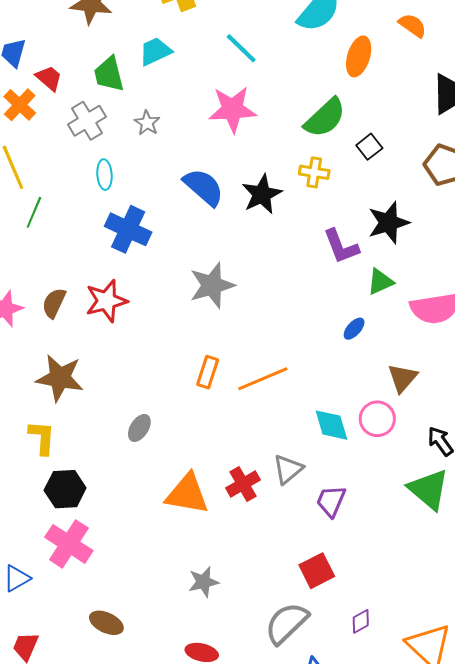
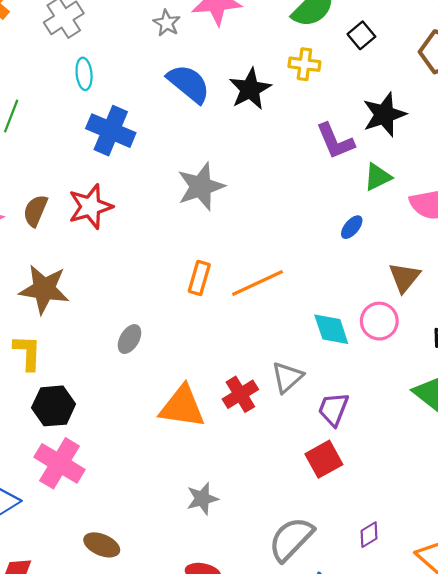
gray star: (147, 123) -> (167, 23), moved
red square: (317, 571) -> (324, 459), moved

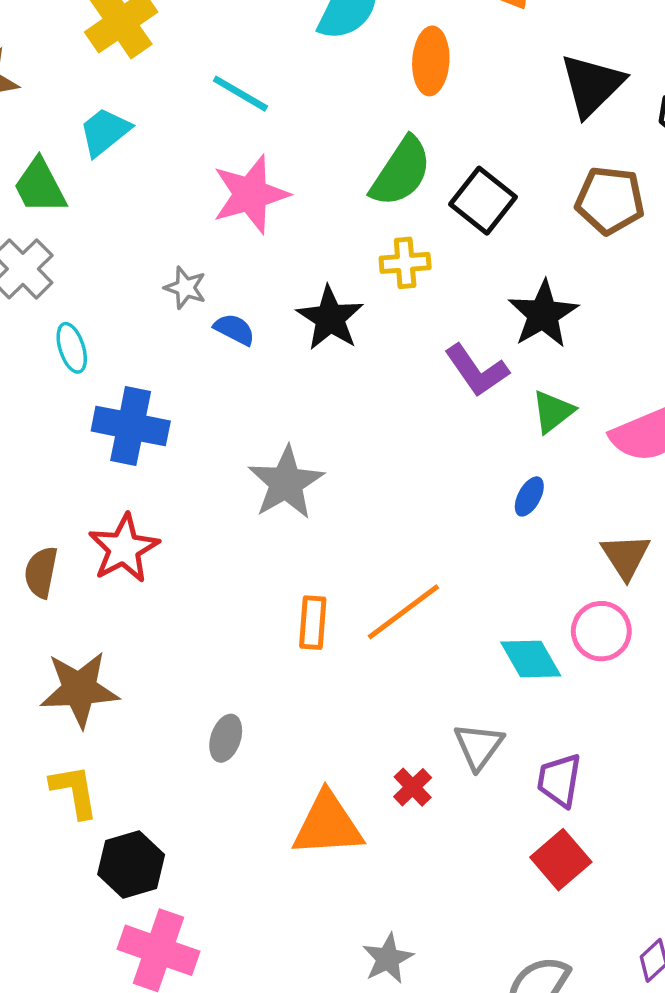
gray star: (167, 23) -> (185, 288), moved
black square: (361, 35) -> (483, 201), size x1.5
blue semicircle: (189, 84) -> (234, 329), size x0.6
red cross: (240, 394) -> (413, 787), size x0.7

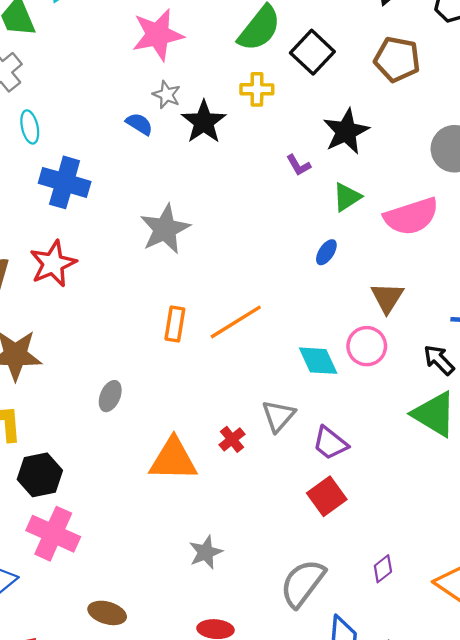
gray star: (185, 288) -> (167, 95), moved
purple L-shape: (477, 370) -> (298, 165), size x0.6
purple trapezoid: (559, 780) -> (330, 443), turned -66

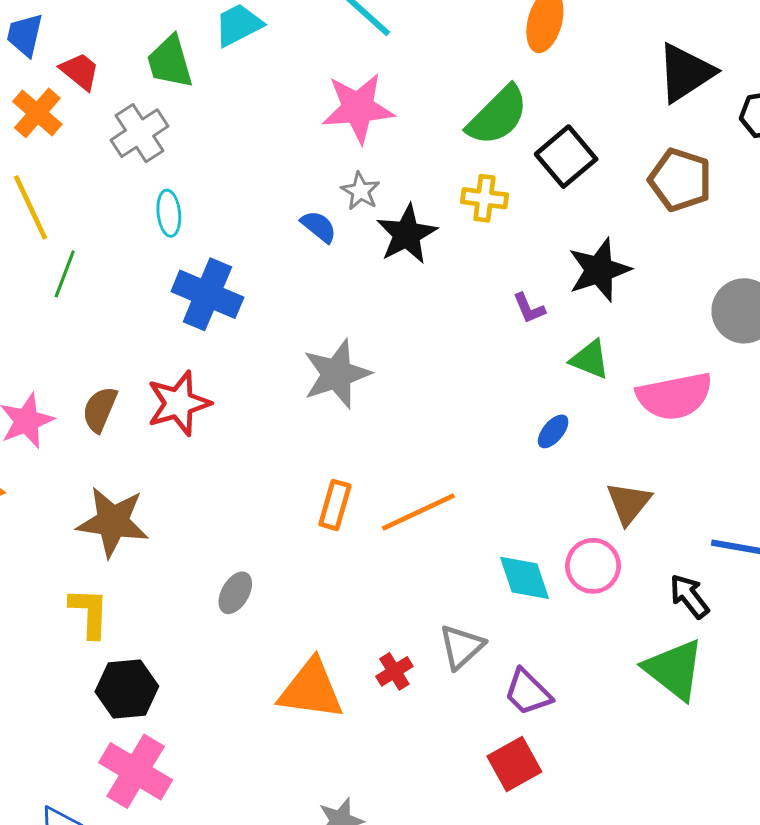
green triangle: (347, 197) -> (590, 359), turned 48

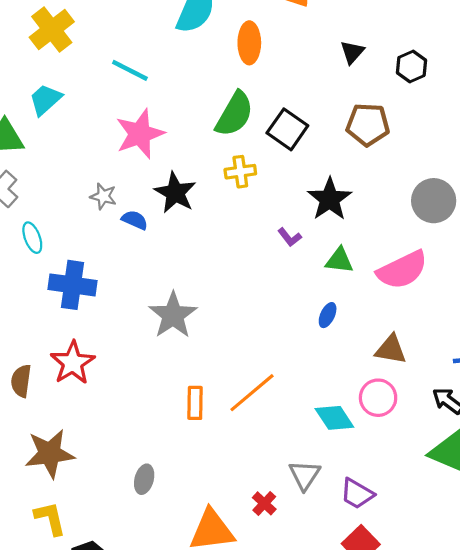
black triangle: (685, 73) -> (352, 52), size x0.6
gray star: (360, 191) -> (103, 196), moved
black star: (407, 234) -> (175, 193), moved
brown triangle: (629, 503) -> (391, 349), turned -44

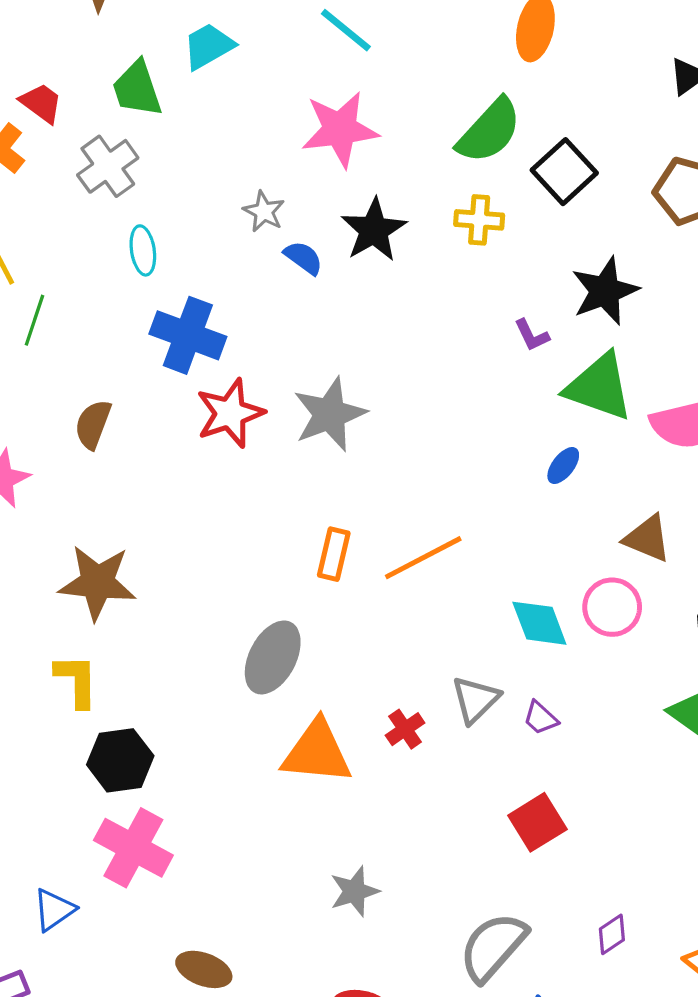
green triangle: (339, 260) -> (599, 387), size x1.6
red star: (73, 363) -> (230, 413), moved
brown semicircle: (21, 381) -> (93, 424), moved
gray ellipse: (144, 479) -> (273, 657), moved, size x1.6
purple trapezoid: (357, 494) -> (540, 718), moved, size x0.7

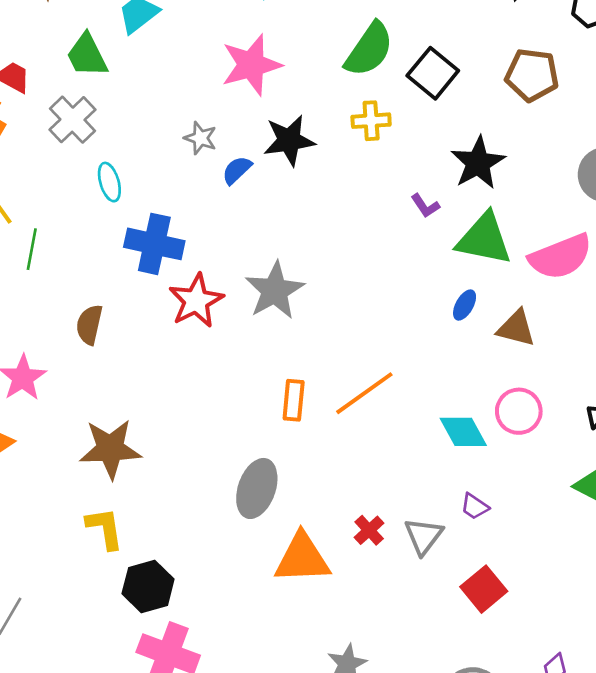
black star: (374, 230) -> (289, 140), turned 30
blue semicircle: (303, 258) -> (237, 170), turned -72
brown triangle: (647, 538) -> (516, 328), moved
gray triangle: (475, 700) -> (424, 536), moved

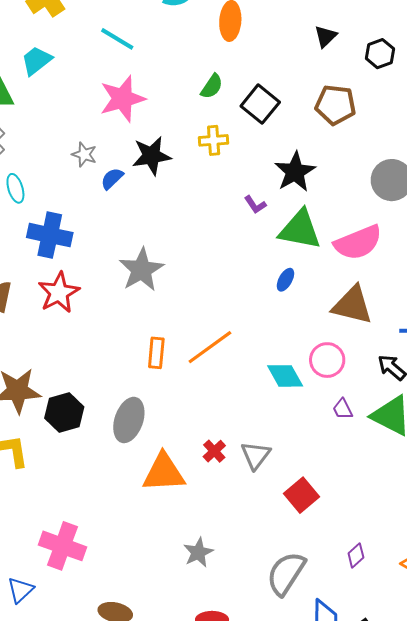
green semicircle: (369, 49) -> (212, 86), size x0.6
red star: (196, 301) -> (59, 293), moved
brown triangle: (516, 328) -> (352, 305), moved, size x1.4
purple trapezoid: (475, 506) -> (343, 409), moved, turned 30
black hexagon: (148, 586) -> (64, 412), moved

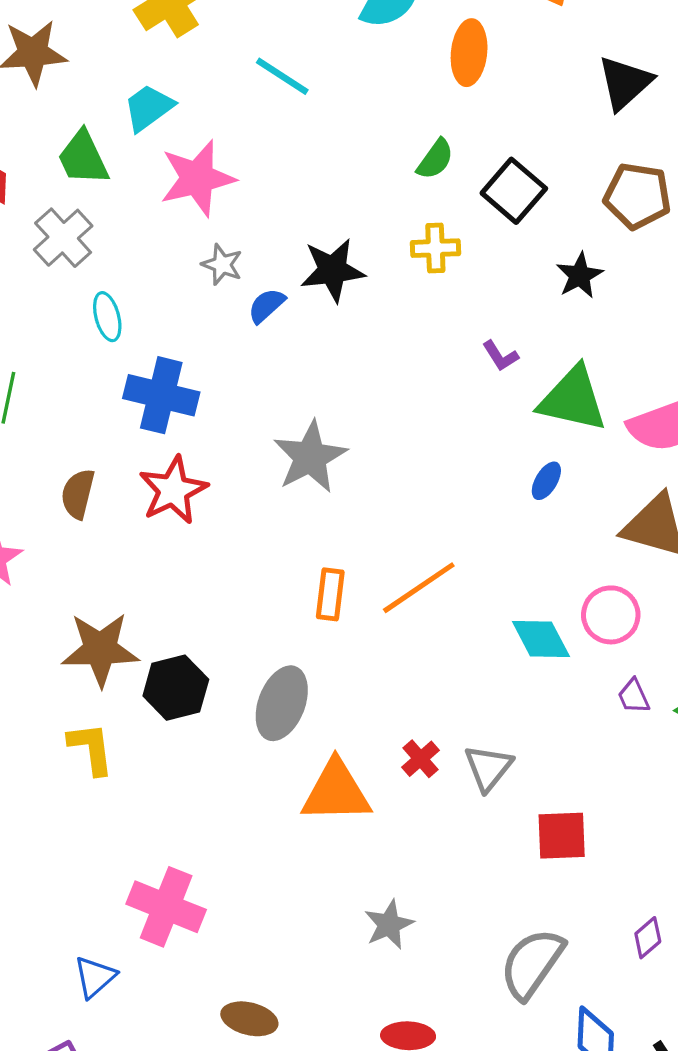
black triangle: (326, 36) -> (625, 83), size x1.5
pink star: (122, 99) -> (197, 178), moved
black star: (295, 172) -> (580, 275), moved, size x0.7
red square: (302, 495) -> (562, 836), turned 36

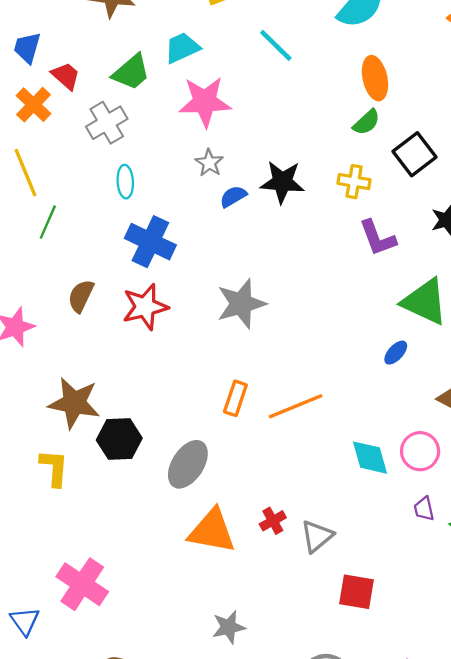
orange ellipse: (469, 53) -> (375, 78), moved, turned -30
green trapezoid: (83, 158) -> (131, 72), turned -117
purple L-shape: (500, 356) -> (378, 238), moved, size x1.6
blue triangle: (95, 977) -> (25, 621), turned -36

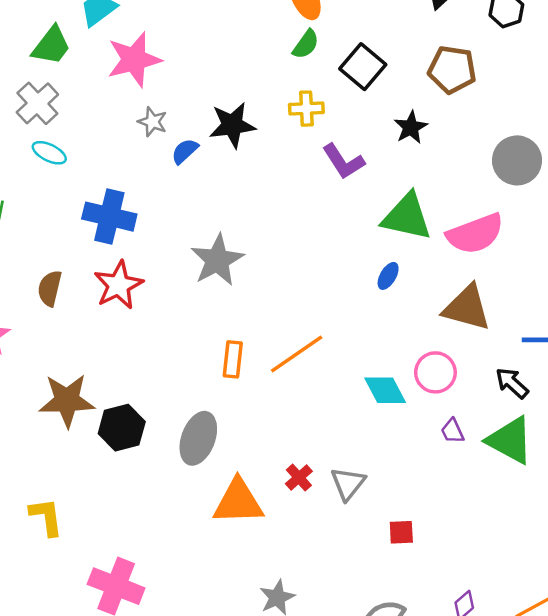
cyan ellipse: (125, 182) -> (49, 153), moved, turned -48
yellow L-shape: (54, 468) -> (46, 517), moved
red square: (356, 592) -> (401, 532), size x0.7

